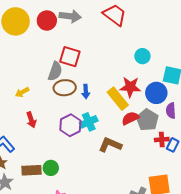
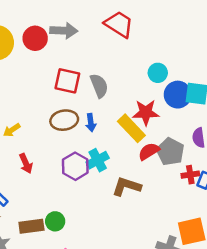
gray semicircle: (55, 71) -> (99, 86), moved, turned -36
blue circle: (156, 93) -> (178, 95), moved

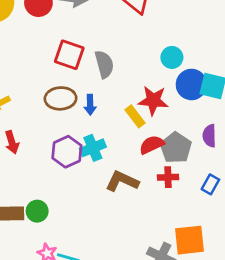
yellow rectangle: (131, 128) -> (135, 116), size x0.7
red cross: (190, 175) -> (168, 177), moved

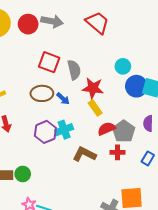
red star: (153, 100) -> (93, 88), moved
blue arrow: (90, 105) -> (63, 99), turned -48

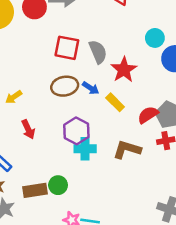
red star: (93, 88) -> (124, 70), turned -30
yellow rectangle: (95, 108) -> (115, 102), moved
cyan cross: (64, 130) -> (85, 149), moved, turned 30

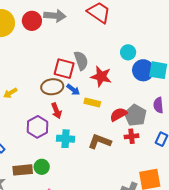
red square: (67, 48) -> (64, 69), moved
red star: (124, 70) -> (101, 76), turned -30
yellow rectangle: (115, 102) -> (92, 103), turned -35
red arrow: (28, 129) -> (56, 111), moved
purple hexagon: (76, 131) -> (37, 127), moved

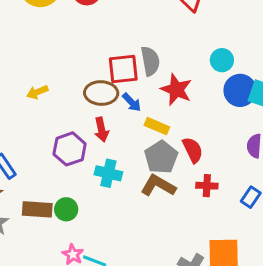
red square: (64, 69) -> (123, 69), turned -30
red semicircle: (118, 114) -> (193, 150), turned 84
gray pentagon: (135, 115) -> (161, 157), moved

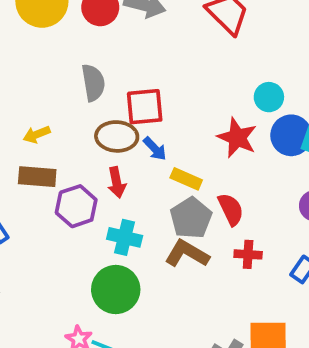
gray semicircle: (150, 61) -> (93, 83), moved
red star: (176, 90) -> (237, 138), moved
brown rectangle: (37, 209) -> (37, 177), moved
green circle: (66, 209) -> (116, 289), moved, size x1.6

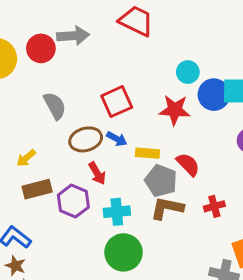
red square: (145, 107) -> (117, 102), moved
red cross: (248, 254) -> (214, 206), moved

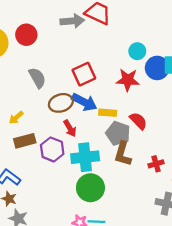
gray arrow: (73, 36) -> (72, 21), moved
blue arrow: (117, 139) -> (84, 102), size x1.6
red cross: (214, 206) -> (156, 164), moved
brown L-shape: (167, 208) -> (123, 154), turned -85
cyan cross: (117, 212) -> (85, 157), size x1.4

